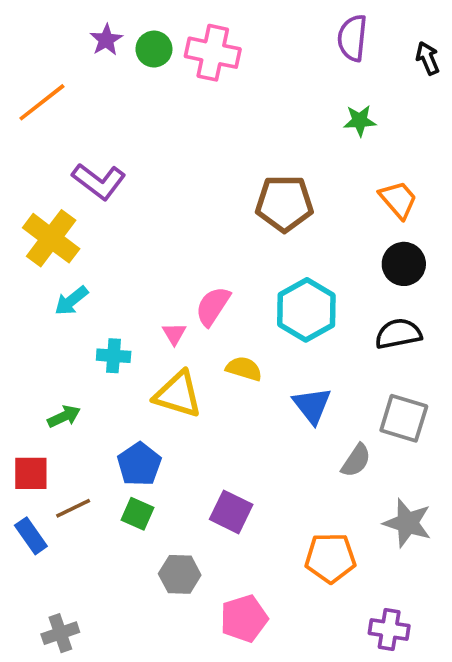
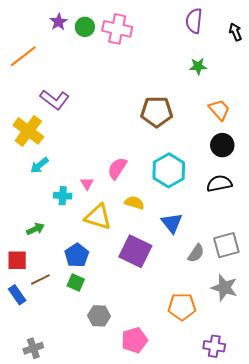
pink triangle: (174, 334) -> (87, 184), moved
gray square: (404, 418) -> (226, 245), moved, turned -32
purple square: (231, 512) -> (135, 251), moved, size x1.4

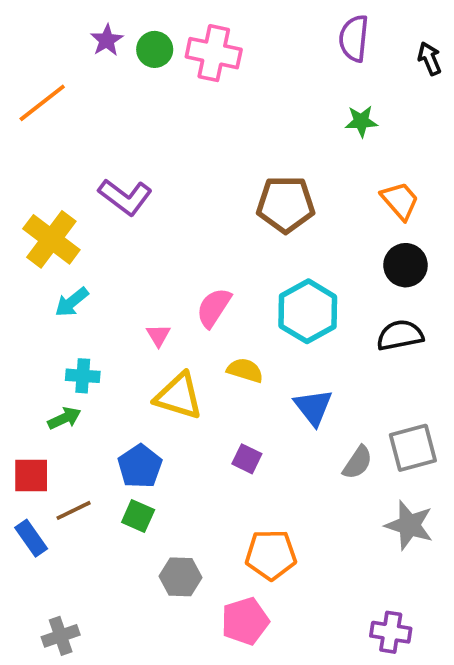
purple L-shape: (55, 100) -> (125, 197), moved
cyan cross: (63, 196) -> (83, 376), moved
purple square: (135, 251) -> (247, 459), size x0.5
orange pentagon: (182, 307) -> (271, 555), moved

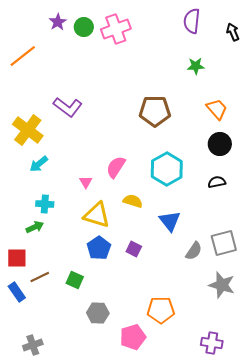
pink cross: (214, 53) -> (116, 29), turned -32
black semicircle: (400, 335) -> (217, 182), size x0.7
blue pentagon: (140, 466) -> (99, 248), moved
orange pentagon: (271, 555) -> (161, 310), moved

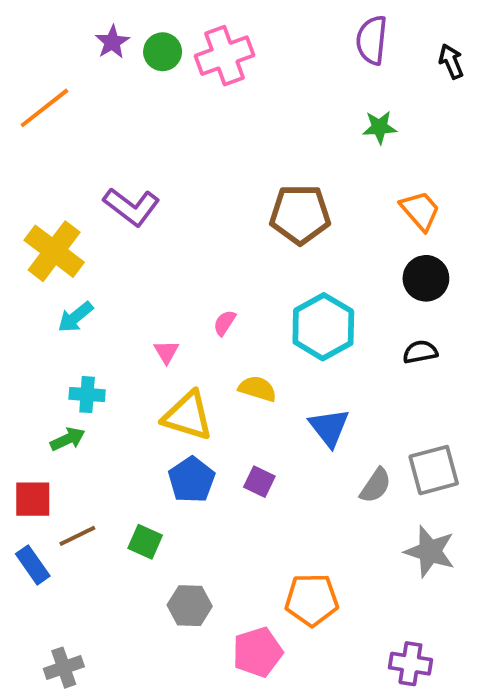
pink semicircle: (116, 167) -> (225, 323), size x0.6

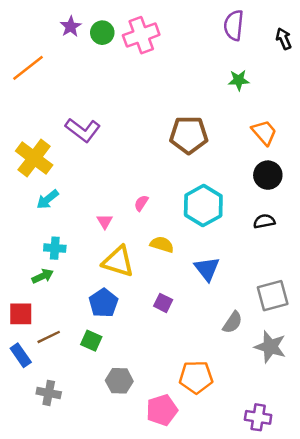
blue pentagon: (192, 480) -> (103, 303), moved
gray semicircle: (376, 486) -> (233, 322), moved
gray cross: (64, 668) -> (49, 393), moved, turned 30

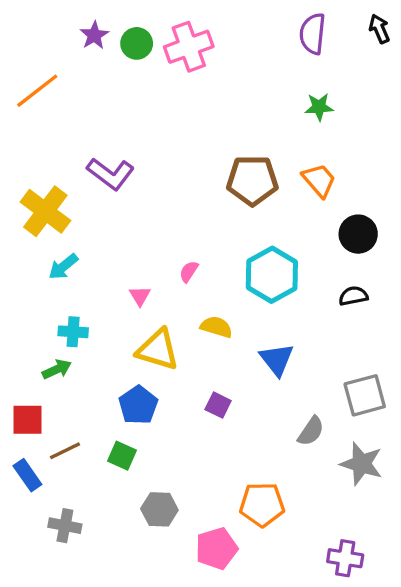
black arrow: (284, 39) -> (379, 29), moved
orange trapezoid: (264, 132) -> (319, 180), moved

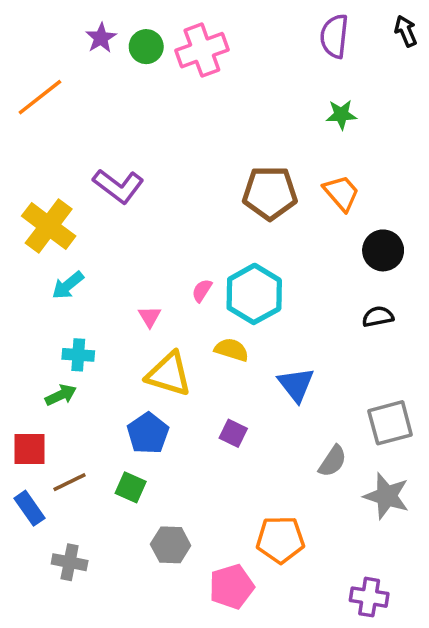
cyan hexagon: (272, 275) -> (254, 294), moved

